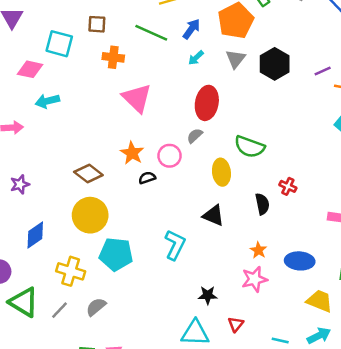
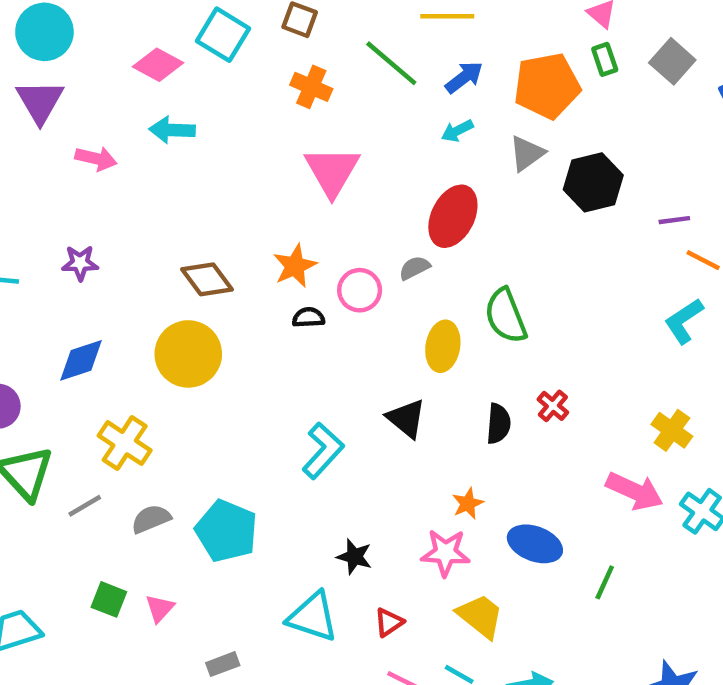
green semicircle: (250, 147) -> (506, 316), turned 32
cyan pentagon: (116, 254) -> (226, 531), moved
yellow trapezoid: (320, 301) -> (480, 616), moved

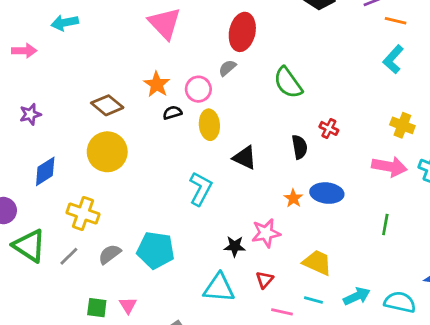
yellow ellipse: (443, 346) -> (209, 125), moved
blue ellipse: (535, 544) -> (327, 193), moved
pink star: (445, 553) -> (266, 233), moved

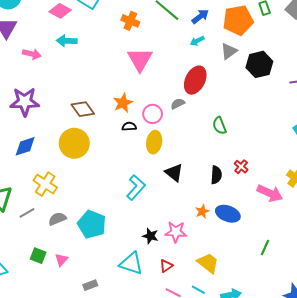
green semicircle: (288, 83) -> (219, 126), size x0.7
purple star: (30, 114) -> (25, 102), size x1.8
pink arrow: (389, 167) -> (270, 193), moved

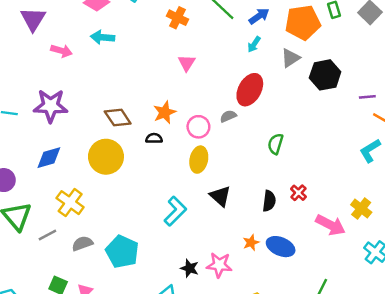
cyan arrow: (197, 41) -> (254, 44), turned -32
pink triangle: (140, 59) -> (187, 63), size x0.6
black semicircle: (129, 126) -> (154, 138), moved
green semicircle: (219, 126) -> (275, 144), turned 36

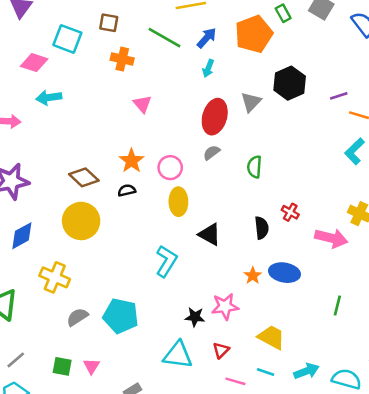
gray triangle: (290, 58) -> (251, 102), moved
gray semicircle: (228, 116) -> (212, 153), moved
gray line: (47, 235) -> (16, 360), moved

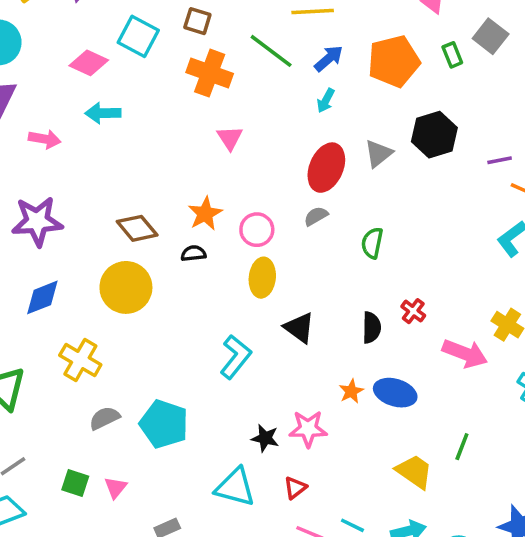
green rectangle: (283, 13) -> (452, 55), moved
orange cross: (122, 59) -> (210, 73), size x1.4
yellow trapezoid: (271, 337) -> (414, 471), moved

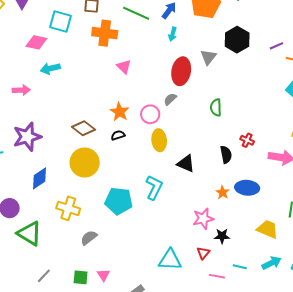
gray semicircle: (316, 216) -> (170, 99), moved
cyan pentagon: (164, 424) -> (119, 201), moved
black star: (265, 438) -> (222, 236), moved

